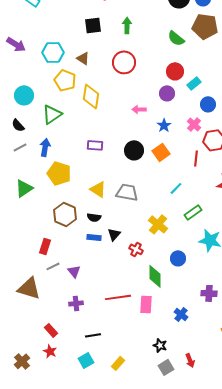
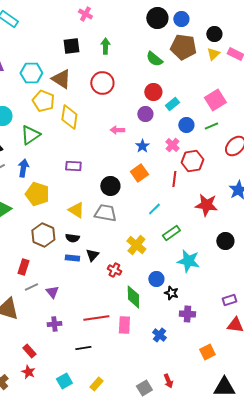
brown triangle: (83, 58) -> (61, 79), size x1.5
black circle: (134, 150) -> (110, 186), moved
black line: (93, 335) -> (83, 348), moved
black star: (160, 345) -> (171, 293), moved

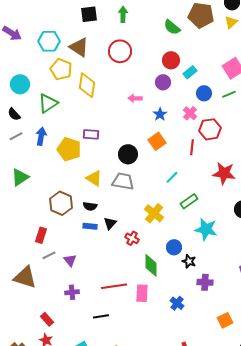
yellow pentagon: (37, 194) -> (69, 149), moved

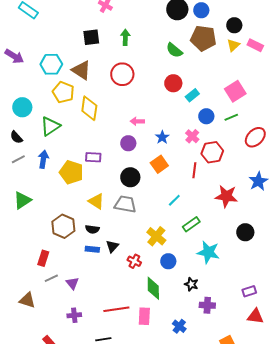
purple circle: (163, 82) -> (128, 143), moved
blue circle: (174, 247) -> (168, 261), moved
brown triangle: (25, 277) -> (27, 300), size x0.7

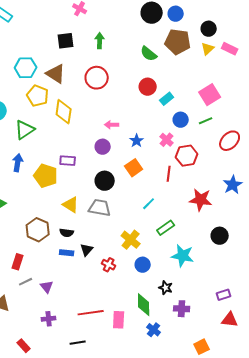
green diamond: (153, 288) -> (144, 305), moved

